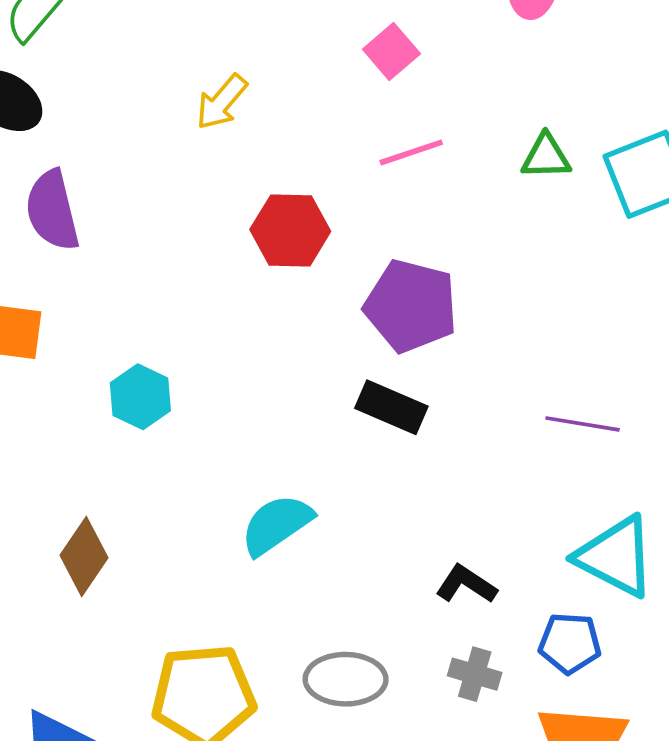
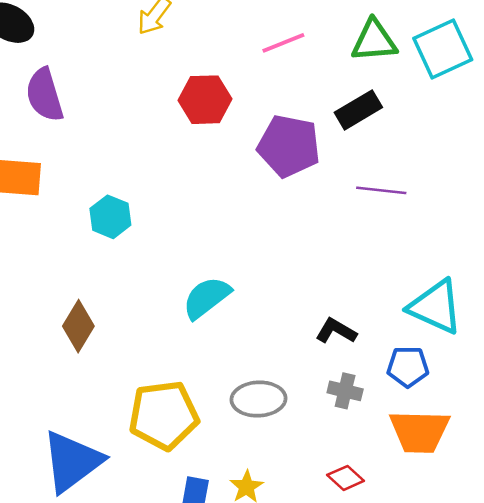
green triangle: (546, 157) -> (374, 41), size x1.4
black rectangle: (391, 407) -> (358, 110), moved, turned -51
purple line: (583, 424) -> (381, 190), moved

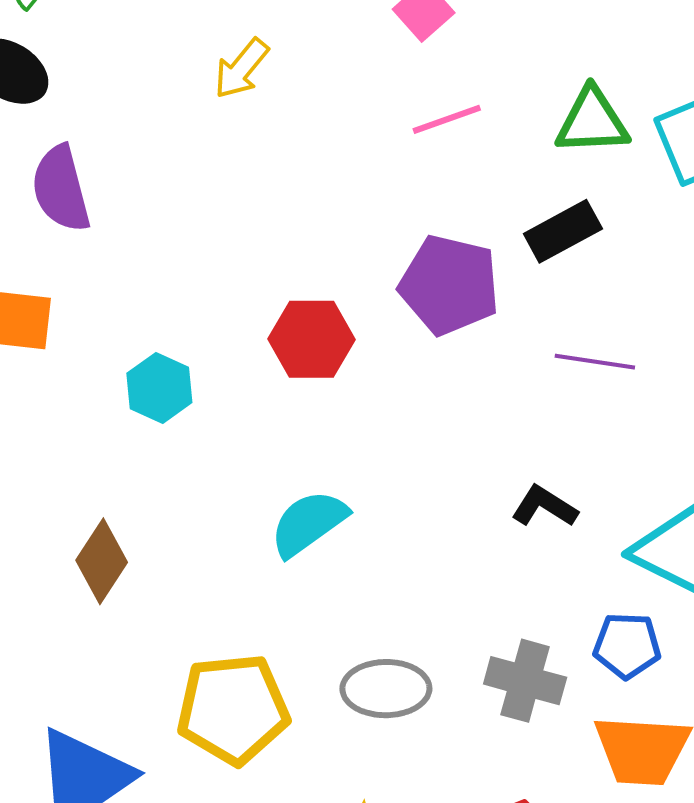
red hexagon: (205, 100) -> (312, 339), moved
black L-shape: (336, 331) -> (544, 506), moved
gray cross: (345, 391) -> (525, 681), size x1.4

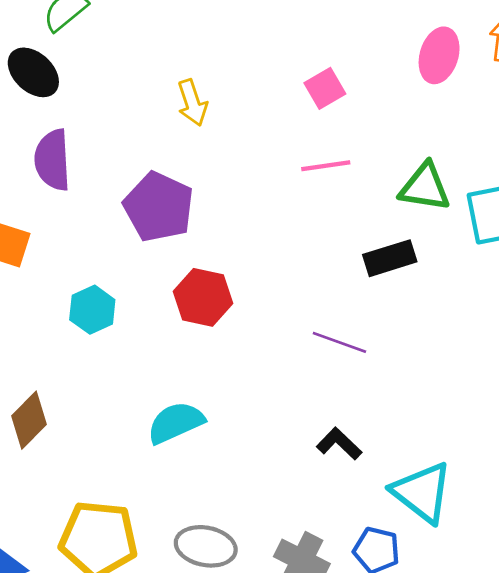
yellow arrow: (241, 69) -> (192, 103), turned -69
purple pentagon: (449, 285) -> (159, 207), moved
purple line: (595, 362) -> (339, 342), moved

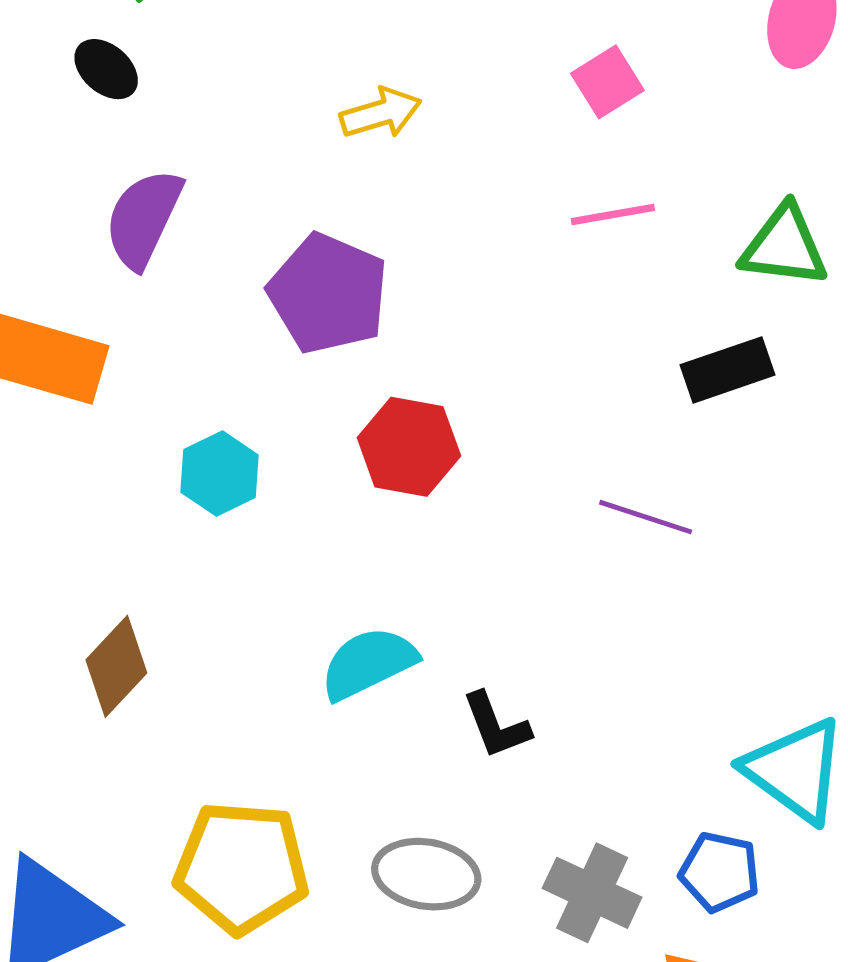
black ellipse: (33, 72) -> (106, 69), size x0.7
yellow arrow: (192, 103) -> (381, 113), turned -87
purple semicircle: (52, 160) -> (143, 218), turned 30
black L-shape: (339, 444) -> (496, 725), moved, turned -153

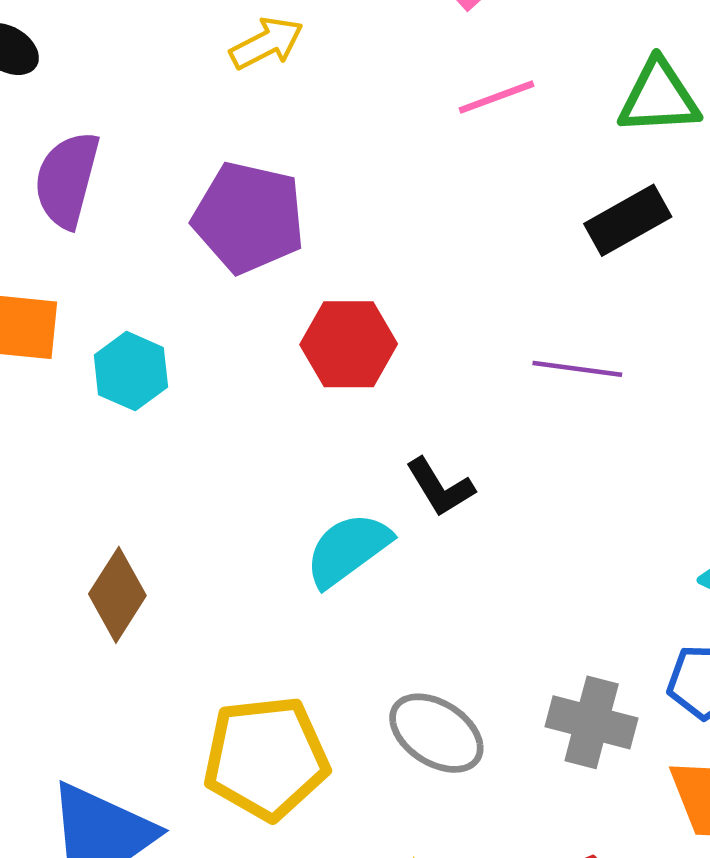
cyan hexagon: (220, 474) -> (131, 371), moved
black L-shape: (496, 725) -> (440, 487), moved
gray ellipse: (426, 874) -> (436, 733), turned 34

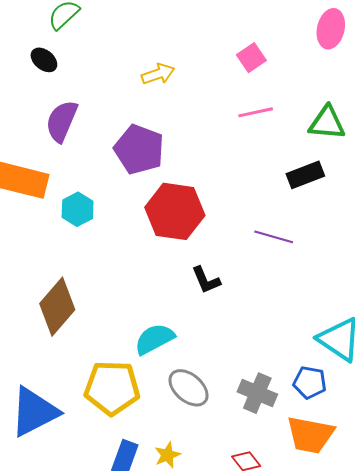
red hexagon: (349, 344) -> (175, 211), size x1.4
cyan semicircle: (348, 549) -> (154, 339), moved
brown diamond: (117, 595) -> (57, 307), size x1.4

